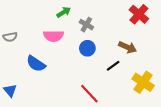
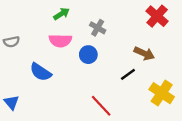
green arrow: (64, 12) -> (62, 14), moved
blue circle: (87, 48) -> (88, 55), moved

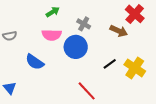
brown arrow: (144, 53) -> (119, 31), moved
blue circle: (88, 55) -> (76, 47), size x1.5
yellow cross: (162, 93) -> (135, 68), moved

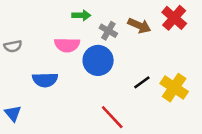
green arrow: (53, 12) -> (81, 15), moved, turned 32
brown arrow: (119, 31) -> (139, 26), moved
blue semicircle: (35, 62) -> (45, 80), turned -36

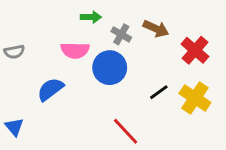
red cross: (174, 18) -> (195, 50), moved
blue semicircle: (45, 80) -> (50, 89), turned 145

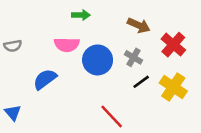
gray cross: (121, 34) -> (134, 57), moved

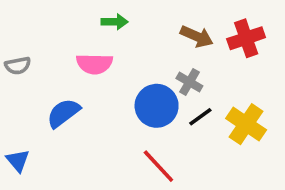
red cross: (173, 45) -> (246, 38), moved, turned 30
blue circle: (98, 60) -> (157, 106), moved

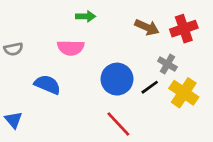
gray cross: (189, 82) -> (167, 64), moved
blue semicircle: (63, 113) -> (47, 85), turned 60

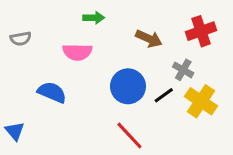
brown arrow: (147, 27) -> (149, 39), moved
gray semicircle: (13, 49) -> (21, 39), moved

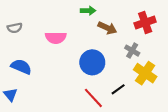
green arrow: (94, 18) -> (88, 11), moved
blue semicircle: (52, 92) -> (21, 67), moved
black line: (164, 95) -> (118, 89), moved

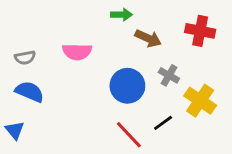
red cross: (145, 23) -> (200, 31), turned 30
gray semicircle: (15, 28) -> (25, 58), moved
gray cross: (132, 51) -> (169, 75), moved

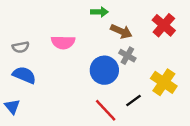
red cross: (200, 31) -> (164, 25), turned 30
gray cross: (169, 75) -> (127, 56), moved

